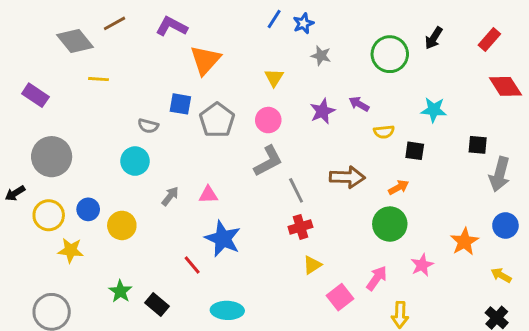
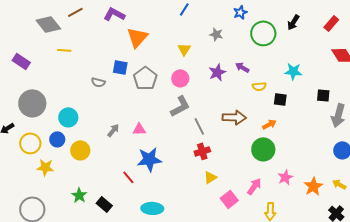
blue star: (303, 23) -> (240, 12), moved
cyan circle: (135, 161) -> (68, 117), moved
blue star: (223, 239) -> (149, 159), turned -30
orange star: (464, 242) -> (313, 186), moved

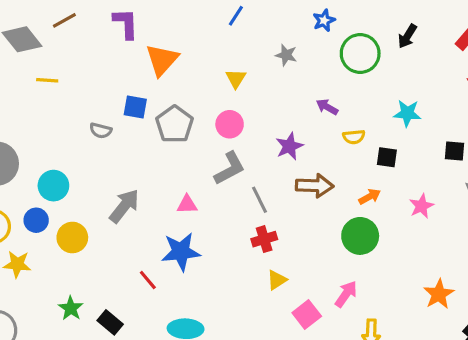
purple L-shape: (114, 14) -> (126, 24), turned 60
purple star: (217, 72) -> (289, 146), moved
pink triangle: (139, 129) -> (187, 204), moved
gray arrow: (113, 130) -> (124, 206), size x1.6
pink star: (285, 177) -> (421, 206), moved

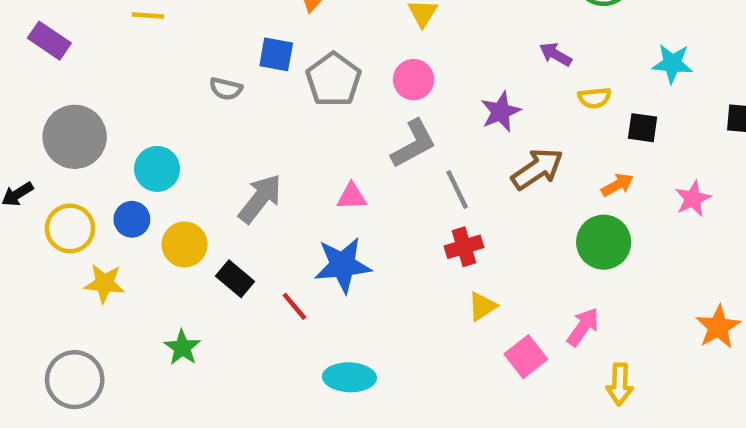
brown arrow: (315, 186) -> (537, 169), turned -36
black rectangle: (110, 322) -> (235, 279), moved

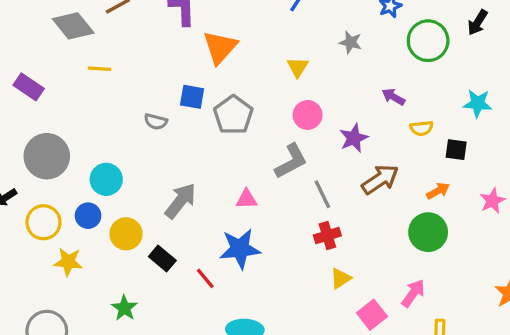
pink circle: (414, 80) -> (308, 115), moved

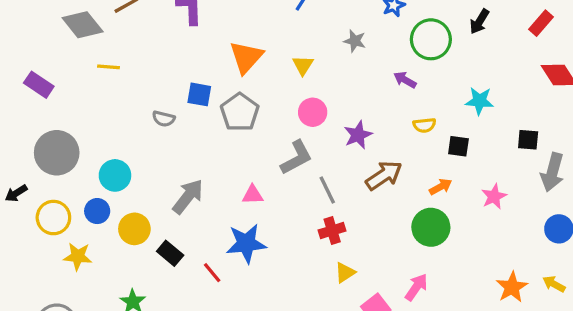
orange triangle: (220, 47) -> (246, 57), moved
purple arrow: (393, 97) -> (405, 80), moved

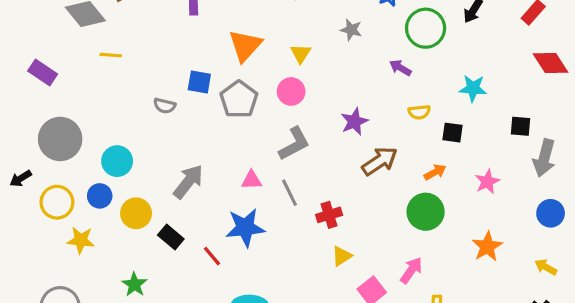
pink circle: (313, 112) -> (291, 91), moved
gray line: (327, 190) -> (290, 193), moved
orange star: (512, 287) -> (487, 247), moved

